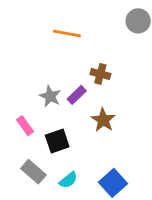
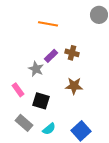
purple rectangle: (77, 95) -> (51, 56), moved
brown star: (103, 120) -> (74, 86), turned -30
black square: (57, 141) -> (41, 101), turned 36

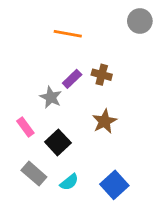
brown star: (74, 86) -> (105, 121), turned -30
black square: (41, 101) -> (58, 142), turned 30

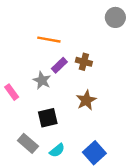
orange line: (68, 34) -> (49, 40), moved
pink rectangle: (25, 127) -> (12, 92), moved
black square: (58, 142) -> (48, 118), turned 30

